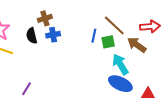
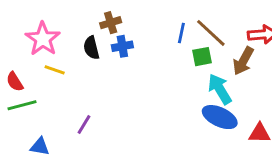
blue line: (94, 36) -> (181, 33), moved
brown arrow: (137, 45) -> (243, 61), turned -96

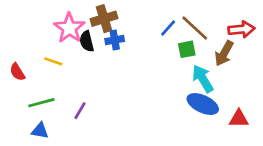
brown cross: (111, 23) -> (104, 19), size x1.4
blue line: (181, 33) -> (168, 28), turned 30
pink star: (43, 39) -> (69, 28), moved
green line: (22, 105) -> (41, 103), moved

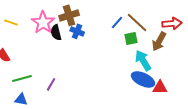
blue cross: (115, 40) -> (77, 31), turned 32
yellow line: (53, 61) -> (11, 22), moved
red triangle: (239, 119) -> (160, 87), moved

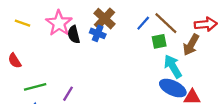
brown cross: (69, 15) -> (104, 19), moved, turned -30

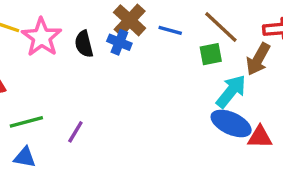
pink star: (59, 23) -> (42, 37), moved
blue line: (143, 23) -> (170, 30), moved, turned 63
cyan arrow: (173, 66) -> (231, 91), turned 70

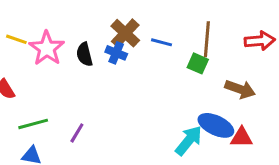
brown line: (221, 27) -> (207, 39), turned 52
green square: (211, 54) -> (198, 63), turned 35
brown arrow: (258, 59) -> (240, 89), moved, turned -100
cyan arrow: (231, 91) -> (189, 140), moved

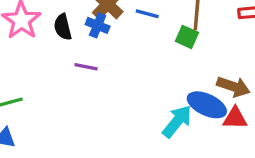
brown arrow: (240, 89) -> (233, 87), moved
purple line: (77, 133) -> (86, 67), moved, turned 70

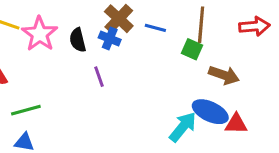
purple line: (86, 67) -> (99, 77), turned 60
brown arrow: (233, 87) -> (224, 75), moved

